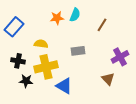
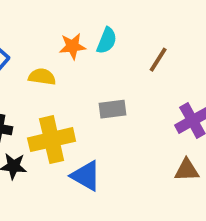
yellow semicircle: (41, 44) -> (42, 77), moved
brown triangle: (108, 79) -> (187, 170), moved, turned -48

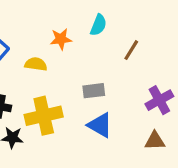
cyan semicircle: (107, 41) -> (98, 25), moved
blue triangle: (86, 176) -> (100, 125), moved

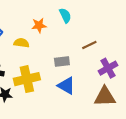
cyan semicircle: (98, 25) -> (65, 15), turned -48
brown line: (131, 50) -> (89, 45), moved, turned 32
brown triangle: (155, 141) -> (105, 97), size x1.5

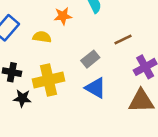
gray rectangle: (62, 62) -> (90, 59), turned -32

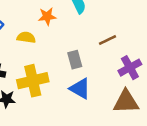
gray rectangle: (90, 59) -> (75, 60), turned -66

